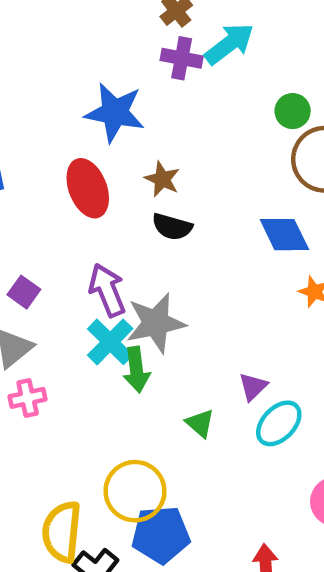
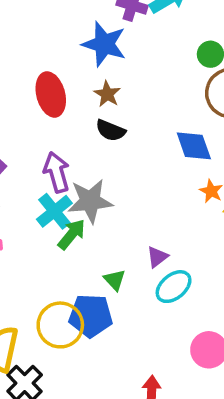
blue star: (115, 112) -> (104, 44), moved
green arrow: (136, 370) -> (72, 234), turned -140
blue pentagon: (161, 535) -> (91, 316), moved

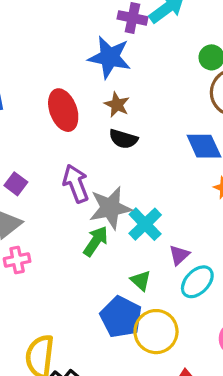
cyan cross: (54, 211) -> (145, 224), moved
blue pentagon: (91, 316) -> (121, 317), turned 30
yellow circle: (60, 325) -> (156, 332), moved

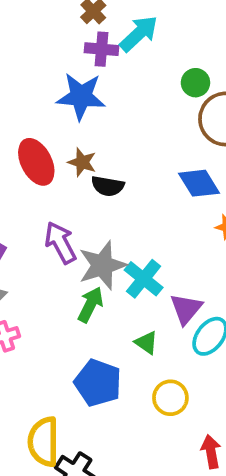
brown star: (117, 105) -> (82, 162), moved
purple triangle: (179, 255) -> (186, 309), size x1.4
blue pentagon: (121, 317) -> (98, 383), moved
yellow circle: (156, 332) -> (170, 398), size x0.7

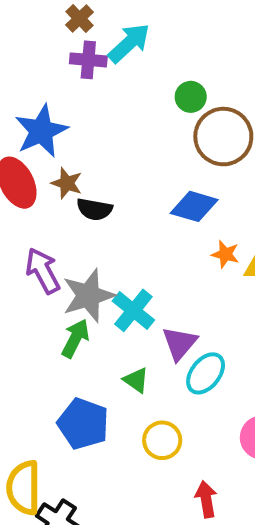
blue star: (81, 96) -> (41, 131), moved, turned -30
blue diamond: (199, 183) -> (194, 206), turned -42

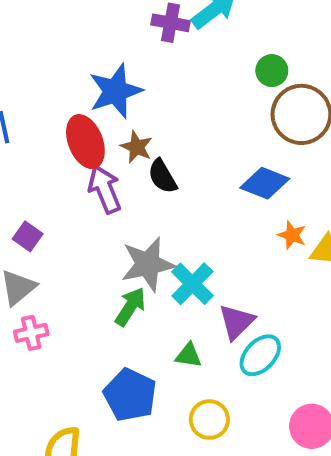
black semicircle: (94, 209) -> (162, 176), turned 44
purple arrow: (43, 271) -> (105, 189), moved
green triangle: (136, 380) -> (189, 355), turned -32

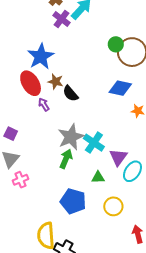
purple cross: (171, 23) -> (61, 19), turned 36
green circle: (272, 71) -> (116, 44), moved
purple arrow: (105, 189) -> (44, 105), size x0.6

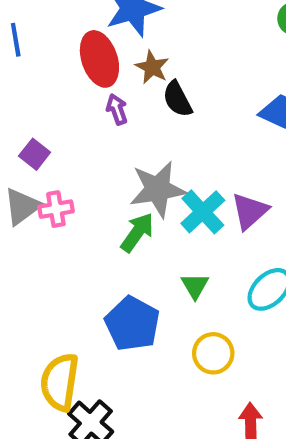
purple triangle: (118, 157) -> (250, 211), moved
green triangle: (98, 177) -> (195, 286), turned 48
pink cross: (21, 180) -> (56, 209), moved

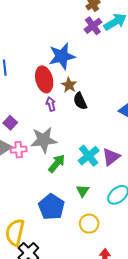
gray star: (158, 189) -> (44, 140), moved

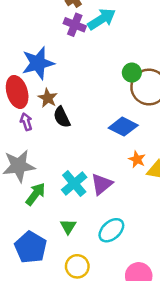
purple cross: (93, 26) -> (75, 25), turned -30

